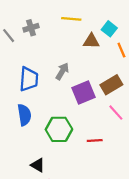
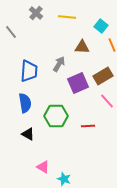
gray cross: (31, 28) -> (36, 13), moved, turned -32
brown triangle: (91, 41) -> (82, 47), moved
black triangle: (38, 165) -> (28, 134), moved

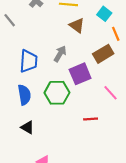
brown triangle: (82, 47) -> (77, 25), moved, turned 35
brown rectangle: (103, 76) -> (103, 54), moved
green hexagon: (56, 116) -> (57, 93), moved

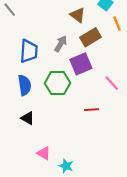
brown rectangle: (103, 54) -> (90, 37), moved

